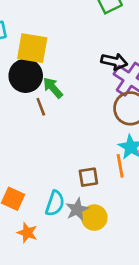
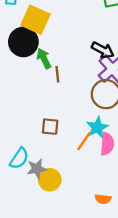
brown line: (41, 107) -> (57, 74), moved
orange line: (120, 166) -> (84, 141), turned 30
brown square: (88, 177) -> (50, 127), moved

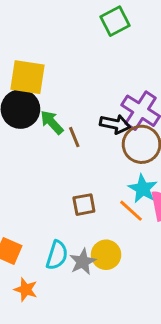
black arrow: (103, 50) -> (115, 124), moved
orange line: (84, 141) -> (131, 211), turned -66
yellow circle: (50, 180) -> (106, 255), moved

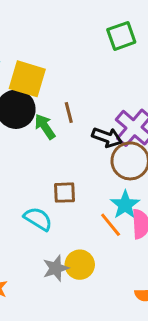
brown line: (74, 137) -> (69, 113), moved
brown square: (84, 205) -> (65, 193), moved
cyan semicircle: (57, 255) -> (38, 219), moved, turned -84

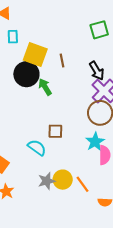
brown line: (69, 113) -> (62, 60), moved
black arrow: (107, 137) -> (97, 71), moved, turned 36
orange line: (111, 225) -> (82, 184), moved

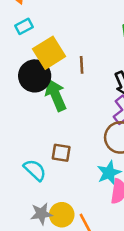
cyan rectangle: (13, 37) -> (24, 26), turned 56
yellow square: (35, 54) -> (49, 53), turned 30
green arrow: (45, 87) -> (56, 95), size x1.4

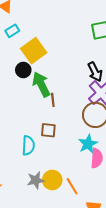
brown line: (82, 65) -> (53, 100), moved
black circle: (35, 76) -> (23, 70), size x0.6
cyan semicircle: (35, 170) -> (28, 145), turned 54

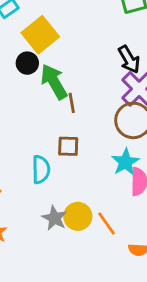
gray star: (36, 180) -> (55, 218), turned -30

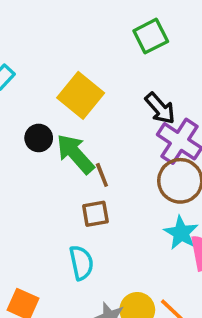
yellow square: (40, 35) -> (81, 95), moved
brown square: (68, 146) -> (95, 214), moved

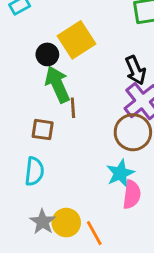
black circle: (39, 138) -> (47, 54), moved
brown square: (95, 214) -> (43, 130), moved

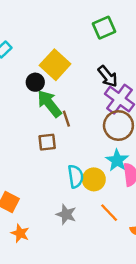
cyan semicircle: (34, 171) -> (76, 176), moved
yellow circle: (66, 223) -> (94, 179), moved

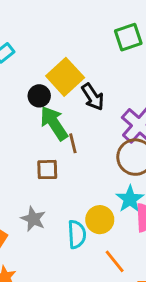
black arrow: (108, 76) -> (93, 97), moved
cyan semicircle: (76, 176) -> (77, 234), moved
gray star: (66, 214) -> (33, 219), moved

